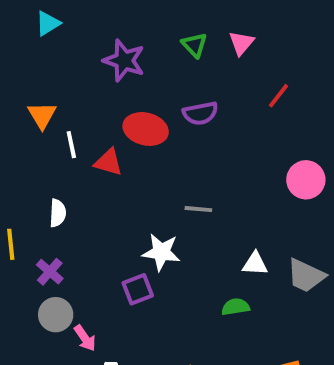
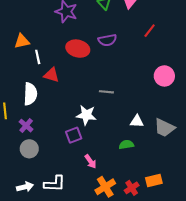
orange triangle: (42, 115) -> (22, 41), turned 49
red triangle: (108, 162) -> (51, 75), moved
white semicircle: (58, 213) -> (30, 94), size x1.5
pink arrow: (85, 338) -> (90, 161), moved

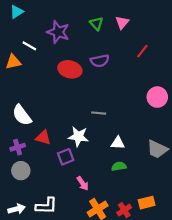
white line: (38, 57) -> (29, 46), moved, turned -48
red triangle: (51, 75) -> (43, 138), moved
white semicircle: (30, 94) -> (22, 115), turned 140
white triangle: (137, 121) -> (118, 143), moved
purple cross: (26, 126) -> (18, 147), turned 32

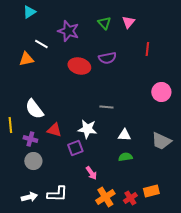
red line: (142, 51) -> (147, 49), turned -32
purple cross: (18, 147) -> (30, 139), turned 32

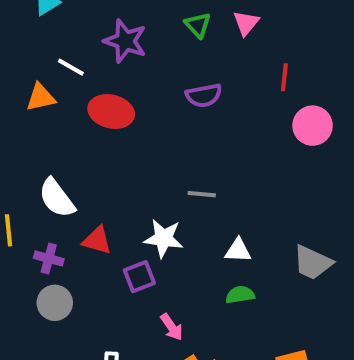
red ellipse: (79, 66) -> (111, 111), moved
pink circle: (161, 92) -> (313, 126), moved

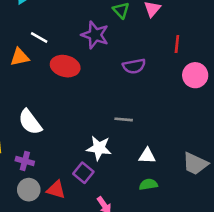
purple star: (125, 41) -> (95, 35), moved
purple semicircle: (204, 95) -> (134, 66), moved
red triangle: (97, 240) -> (56, 190), moved
purple square: (139, 277) -> (83, 173), turned -30

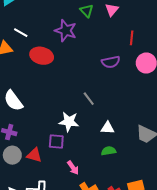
purple semicircle: (134, 66) -> (111, 62), moved
gray line: (124, 119) -> (89, 99), turned 48
purple square: (83, 173) -> (56, 141), turned -35

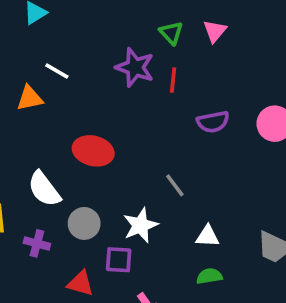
red line: (132, 38) -> (173, 80), moved
red ellipse: (42, 56) -> (93, 151), moved
white star: (69, 122) -> (140, 225), turned -30
gray circle: (12, 155) -> (84, 223), moved

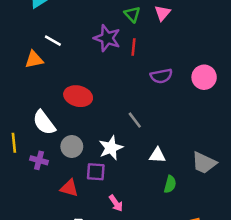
green semicircle: (209, 276) -> (170, 184), moved, turned 114

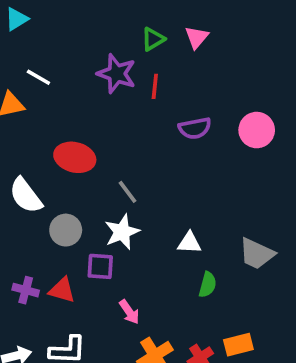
green triangle: (132, 14) -> (153, 39), turned 42
gray line: (135, 120) -> (128, 192), moved
purple cross: (39, 160) -> (26, 290), moved

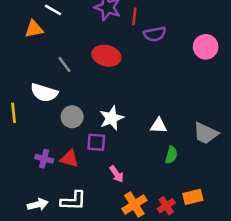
purple semicircle: (195, 128) -> (155, 34), moved
red ellipse: (75, 157) -> (106, 56), moved
gray line: (128, 192) -> (64, 65), moved
white semicircle: (26, 196) -> (44, 93), turned -36

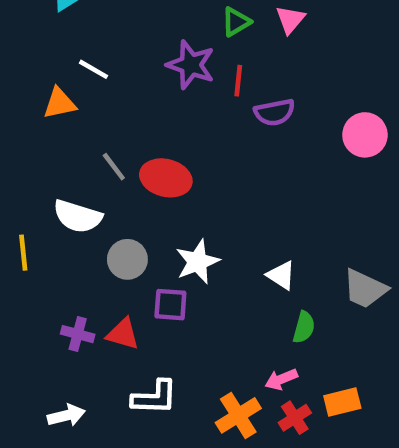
red ellipse: (106, 56) -> (166, 178), moved
white triangle: (159, 126) -> (281, 275), turned 30
pink arrow: (117, 174) -> (281, 379), moved, turned 102
white L-shape: (73, 201) -> (155, 397), moved

